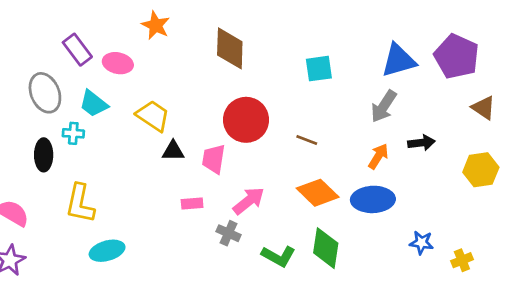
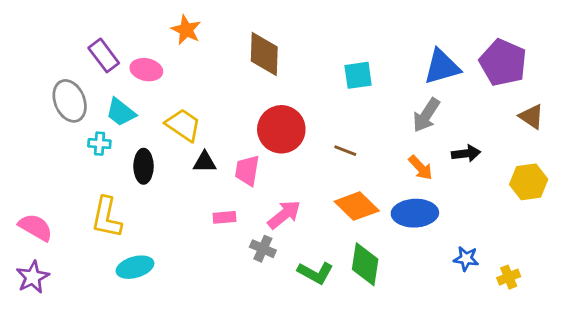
black ellipse: (44, 155) -> (144, 166), moved
orange arrow: (378, 156) -> (421, 168), turned 105

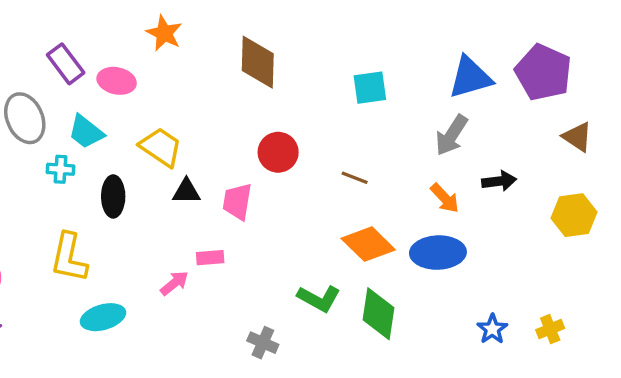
red circle: (281, 129) -> (278, 152), size x0.7
pink arrow: (284, 215) -> (174, 283), moved, size x0.7
gray cross: (263, 249) -> (263, 343), moved
blue star: (466, 259) -> (492, 329), moved, turned 30
green L-shape: (315, 273) -> (319, 298), moved

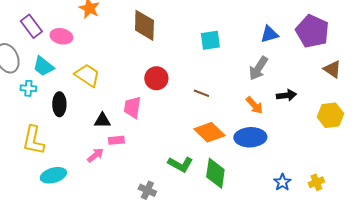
blue triangle: (470, 77) -> (269, 34), size x0.7
black triangle: (186, 191) -> (102, 120), moved

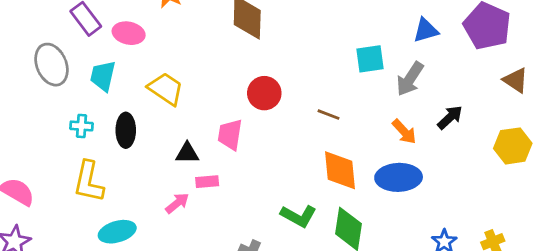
cyan square: (210, 40) -> (370, 59), moved
cyan trapezoid: (43, 66) -> (103, 76), turned 65
cyan cross: (28, 88) -> (81, 126), moved
black arrow: (286, 95) -> (450, 117), turned -36
orange diamond: (209, 132) -> (340, 170), turned 40

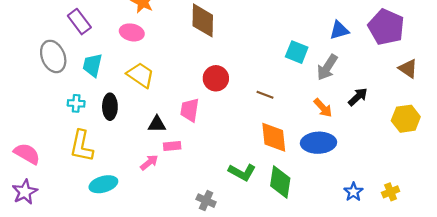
pink ellipse: (129, 33) -> (132, 32), moved
cyan square: (370, 59) -> (297, 52), turned 30

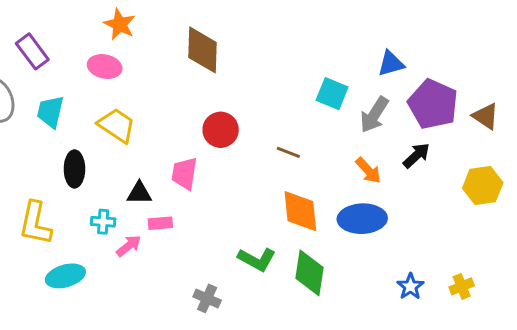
purple pentagon: (386, 27) -> (433, 104), moved
cyan cross: (76, 103) -> (103, 222), moved

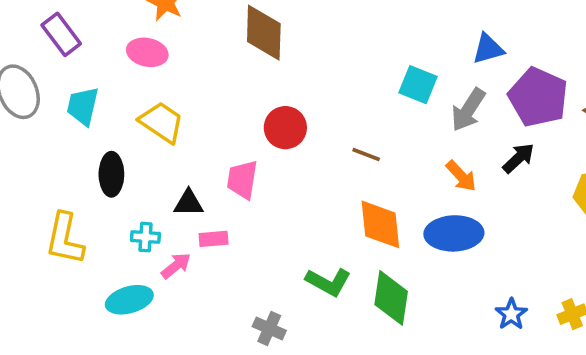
cyan ellipse: (65, 276) -> (129, 300), moved

